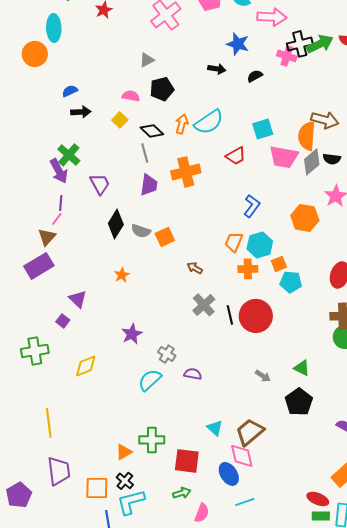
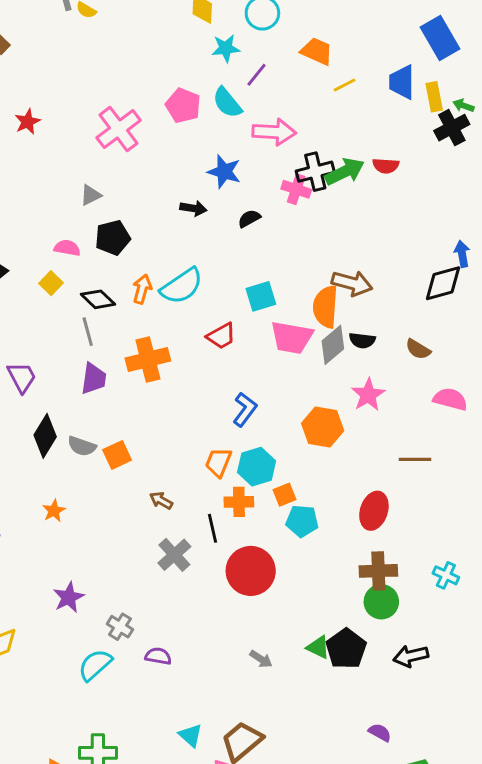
black line: (230, 315) -> (212, 528), moved
black pentagon: (299, 402) -> (346, 649), moved

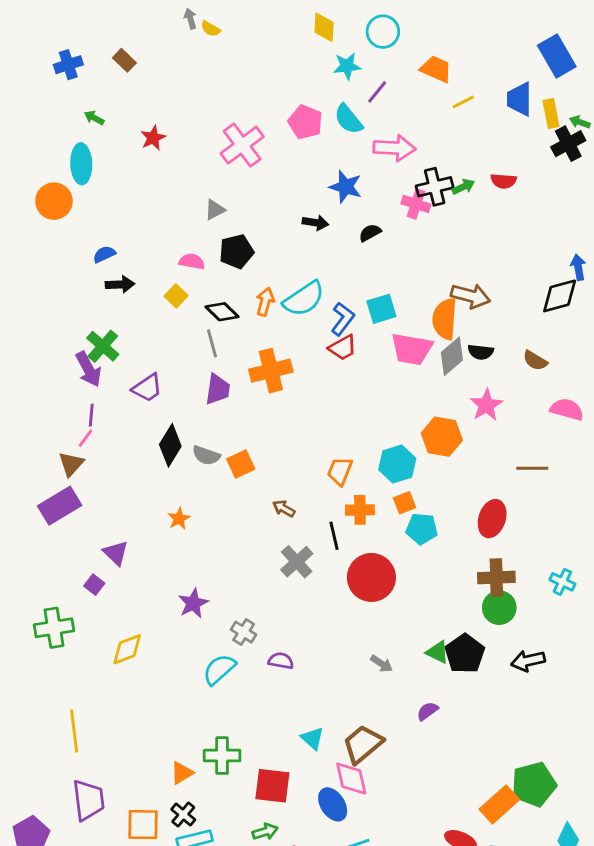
green arrow: (345, 172) -> (463, 187), size x0.6
purple trapezoid: (22, 377) -> (147, 388), turned 84
blue L-shape: (245, 409) -> (343, 319), moved
cyan hexagon: (257, 467) -> (397, 464), moved
purple semicircle: (380, 732) -> (427, 711), moved, turned -65

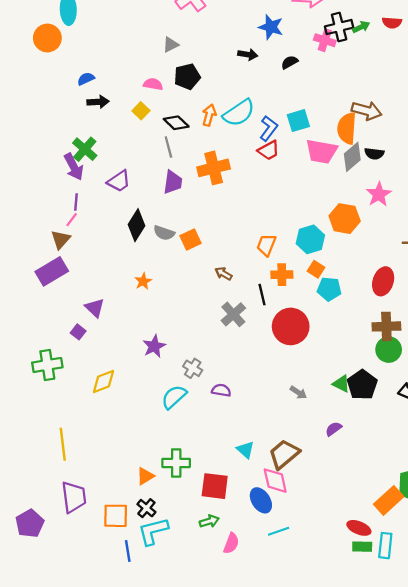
orange square: (404, 503) -> (316, 269), turned -35

